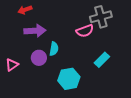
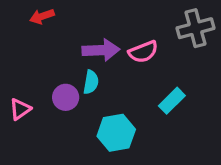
gray cross: (101, 17) -> (195, 28), moved
purple arrow: (35, 31) -> (101, 50), moved

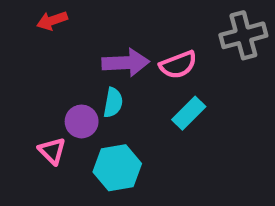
cyan rectangle: (172, 101) -> (189, 113), moved
pink triangle: (20, 109) -> (52, 151), moved, turned -40
cyan hexagon: (116, 133) -> (117, 168), moved

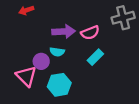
cyan semicircle: (113, 103) -> (57, 52), turned 88
pink triangle: (52, 151) -> (26, 76), size x1.5

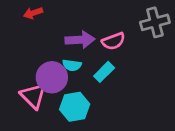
cyan rectangle: (95, 57) -> (104, 72), moved
purple circle: (41, 61) -> (52, 77), size x1.5

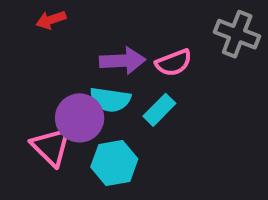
gray cross: (155, 22) -> (237, 34), turned 36
cyan semicircle: (72, 65) -> (110, 100), size x1.4

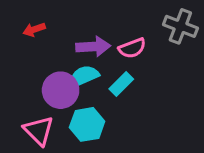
red arrow: (51, 20) -> (34, 29), moved
cyan semicircle: (110, 100) -> (84, 76), turned 148
pink triangle: (51, 147) -> (39, 131), moved

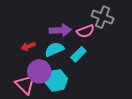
gray cross: (180, 26) -> (103, 17), moved
red arrow: (34, 29) -> (28, 46), moved
purple circle: (61, 90) -> (39, 71), moved

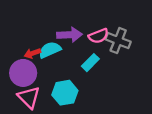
gray cross: (103, 17) -> (118, 41), moved
cyan semicircle: (54, 49) -> (50, 50), moved
purple circle: (39, 71) -> (23, 73), moved

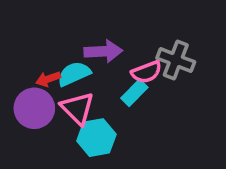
pink semicircle: (98, 36) -> (146, 72), moved
pink triangle: (29, 97) -> (77, 108), moved

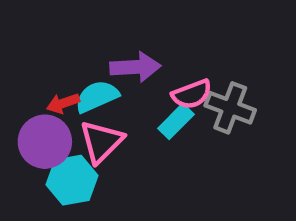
gray cross: (176, 60) -> (230, 108), moved
pink triangle: (77, 108) -> (101, 142), turned 30
cyan hexagon: (96, 138) -> (72, 180), moved

